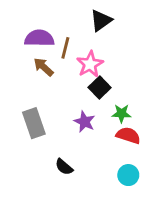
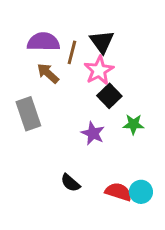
black triangle: (101, 20) -> (102, 42), moved, turned -30
gray rectangle: (34, 123) -> (28, 114), moved
red semicircle: (128, 135) -> (118, 192), moved

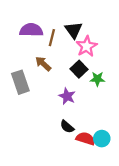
pink star: (99, 70) -> (87, 46), moved
brown arrow: (48, 73) -> (43, 64), moved
green star: (133, 124) -> (97, 79), moved
black semicircle: (70, 183) -> (67, 127), moved

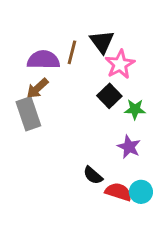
purple semicircle: (31, 30) -> (43, 60), moved
brown arrow: (43, 64) -> (37, 88), moved, turned -84
purple star: (67, 96) -> (129, 147), moved

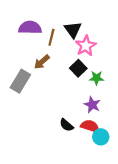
purple semicircle: (43, 60) -> (30, 28), moved
brown arrow: (37, 88) -> (42, 62), moved
gray rectangle: (28, 114) -> (20, 81), turned 50
red semicircle: (118, 192) -> (90, 126), moved

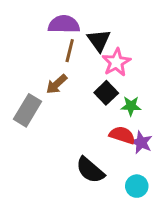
purple semicircle: (30, 28) -> (64, 24), moved
purple star: (92, 105) -> (141, 142), moved
black semicircle: (66, 125) -> (90, 170), size x1.5
red semicircle: (90, 126) -> (122, 135), moved

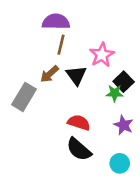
black triangle: (99, 40) -> (76, 75), moved
black square: (106, 93) -> (124, 82), moved
red semicircle: (122, 135) -> (79, 122), moved

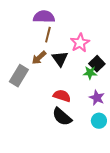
cyan circle: (120, 163) -> (99, 121), moved

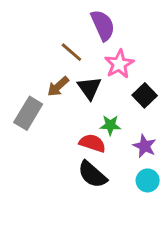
purple semicircle: (44, 17) -> (103, 25), moved, turned 65
brown line: (48, 35) -> (71, 52), turned -63
green star: (90, 73) -> (110, 125), moved

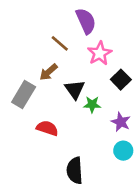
black triangle: (89, 88) -> (75, 90), moved
red semicircle: (92, 143) -> (47, 128), moved
black semicircle: (92, 174) -> (75, 171), moved, turned 45

